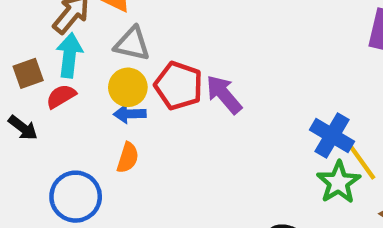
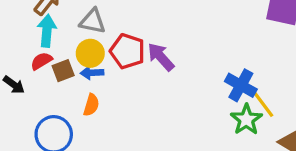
brown square: (28, 73) -> (63, 71), moved

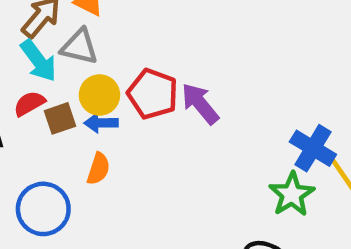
gray triangle: (93, 21) -> (79, 47), moved
cyan arrow: (47, 31) -> (39, 61), turned 136
green star: (246, 120) -> (292, 194), moved

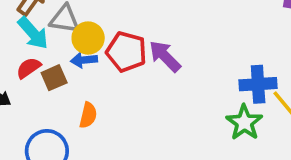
yellow circle: (99, 95) -> (88, 38), moved
blue arrow: (101, 123) -> (84, 60), moved
blue cross: (313, 148) -> (258, 84), turned -30

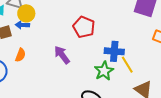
red pentagon: (126, 52) -> (84, 27), moved
purple arrow: (165, 56) -> (62, 55), moved

